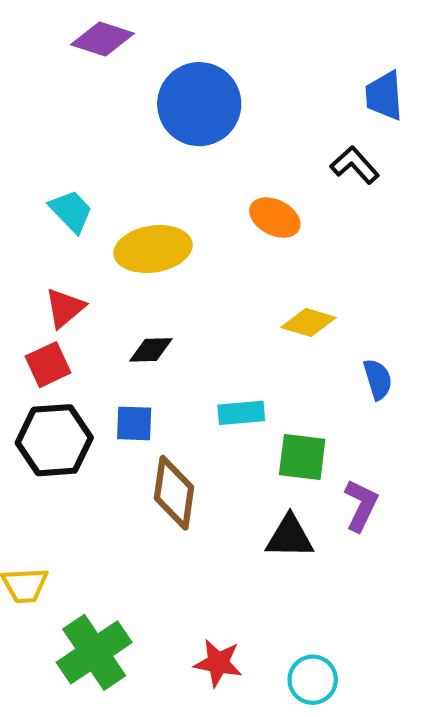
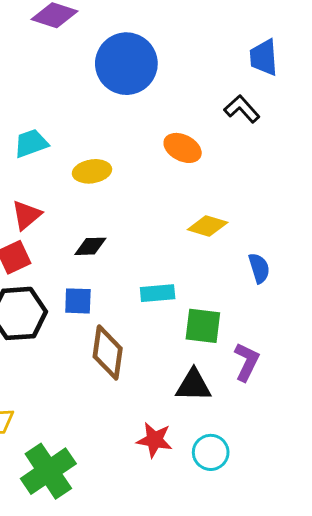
cyan trapezoid: (71, 211) -> (31, 143), turned -66
yellow ellipse: (153, 249) -> (92, 171), size x0.7
red star: (218, 663) -> (154, 440), moved
cyan circle: (313, 680) -> (211, 452), moved

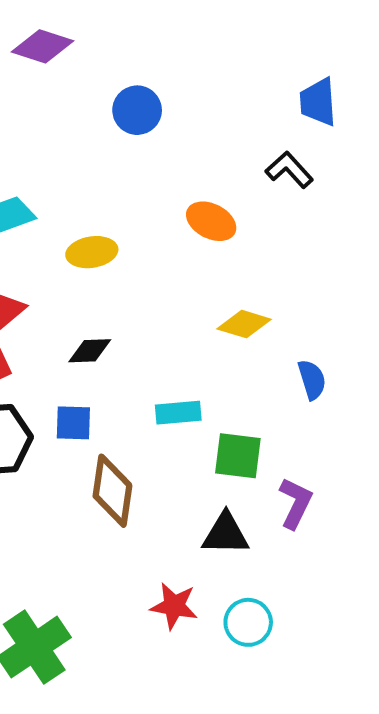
blue circle: (126, 64) -> (137, 110), size x0.6

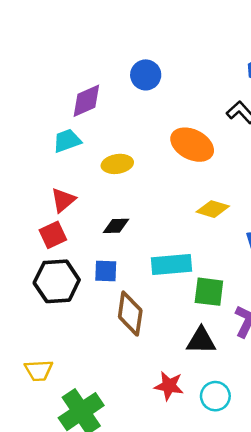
purple diamond: (42, 46) -> (86, 101), moved, turned -42
orange ellipse: (211, 221) -> (192, 145), size x1.4
cyan rectangle: (178, 413) -> (171, 265), size x1.4

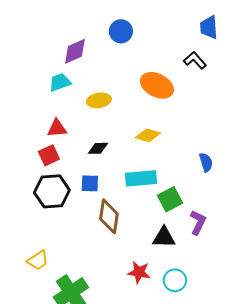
red triangle: (63, 200) -> (57, 128), turned 35
yellow diamond: (213, 209) -> (148, 135), moved
green square: (209, 292) -> (170, 199), turned -35
yellow trapezoid: (39, 370) -> (38, 260), turned -30

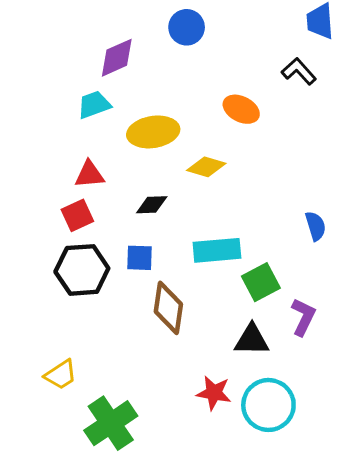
orange ellipse: (157, 85) -> (241, 109), size x0.7
yellow ellipse: (99, 100) -> (153, 132), size x1.4
yellow diamond: (148, 135) -> (206, 167), moved
cyan circle: (175, 280) -> (268, 405), size x1.5

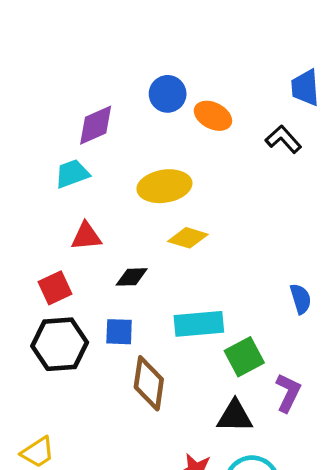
orange ellipse: (241, 109) -> (213, 116), moved
yellow ellipse: (153, 132) -> (164, 186), moved
red triangle: (89, 174) -> (86, 236), moved

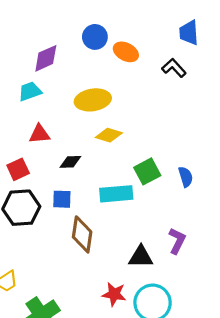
green square: (244, 357) -> (147, 171), moved

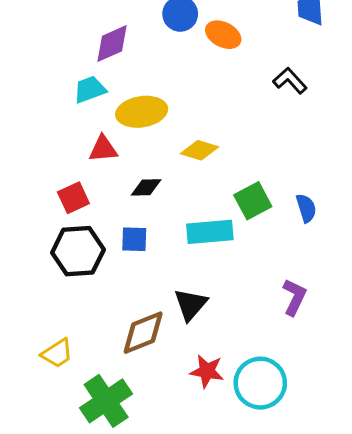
black L-shape: (174, 68) -> (290, 81), moved
yellow ellipse: (93, 100) -> (142, 112), moved
brown diamond: (82, 234) -> (143, 333), moved, turned 60
black triangle: (141, 257) -> (191, 304), moved, turned -50

